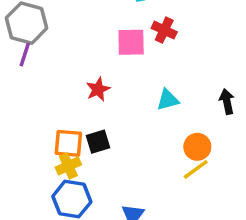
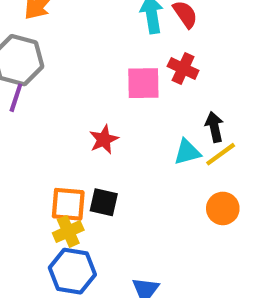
black arrow: (227, 101) -> (214, 127), moved
black square: (98, 142) -> (104, 202), turned 30
yellow line: (196, 169) -> (221, 154), moved

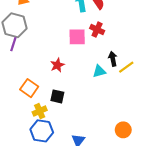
yellow line: (221, 154) -> (126, 67), moved
orange square: (68, 204) -> (29, 88), moved, turned 30
orange circle: (223, 208) -> (123, 130), moved

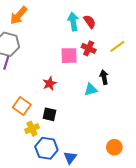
yellow line: (126, 67) -> (117, 46), moved
blue hexagon: (42, 131) -> (46, 148), moved

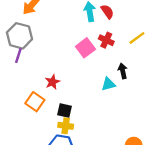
pink square: (69, 56) -> (85, 48), turned -36
red star: (49, 83) -> (52, 82), moved
yellow cross: (32, 129) -> (66, 126), moved, turned 32

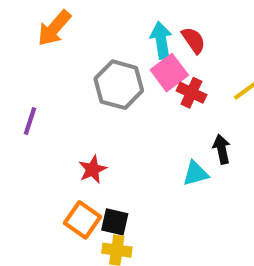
gray hexagon: (19, 36) -> (119, 85), moved
pink square: (85, 48) -> (169, 73), moved
orange square: (35, 102) -> (82, 220), moved

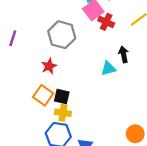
gray hexagon: (119, 85) -> (62, 35), moved

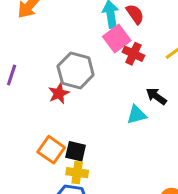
black arrow: (124, 54) -> (156, 96), turned -42
red star: (49, 66) -> (59, 93), moved

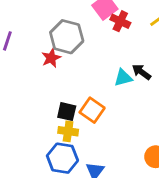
black arrow: (156, 96) -> (142, 72), moved
orange square: (51, 150) -> (92, 110), moved

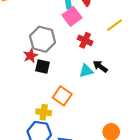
red cross: (120, 21) -> (85, 40), moved
black square: (67, 112) -> (43, 66), moved

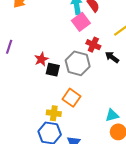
gray hexagon: (43, 39) -> (78, 63), moved
black arrow: (100, 66) -> (112, 57), moved
cyan triangle: (86, 71) -> (112, 115), moved

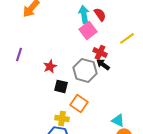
black arrow: (112, 57) -> (103, 64), moved
black square: (53, 70) -> (61, 86), moved
cyan triangle: (112, 115) -> (118, 120), turned 40

